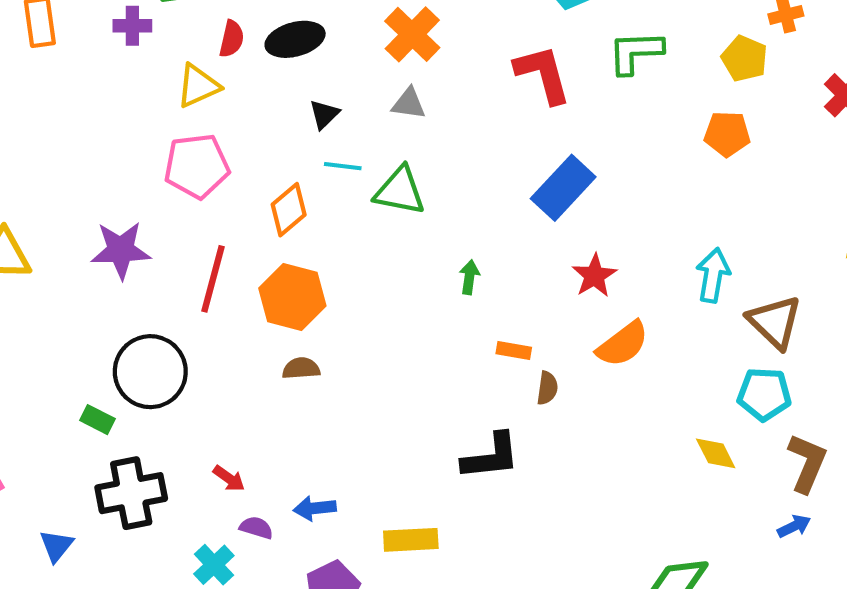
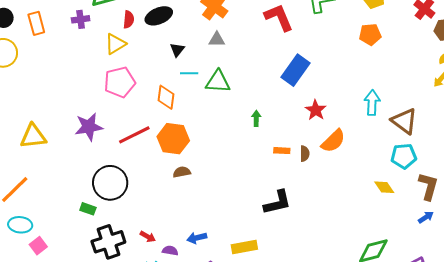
orange diamond: (289, 210) -> (166, 97), turned -35
red line: (213, 279) -> (134, 135), turned 56
brown semicircle: (547, 388) -> (305, 154), moved
red arrow: (229, 478) -> (148, 237), moved

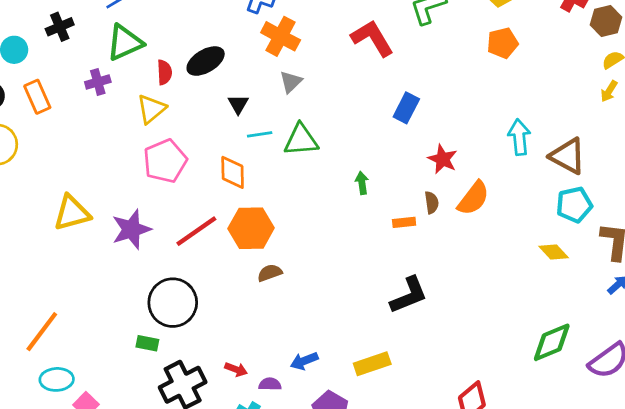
gray triangle: (217, 40) -> (291, 82), turned -36
blue rectangle: (295, 70) -> (406, 108), size x0.7
yellow triangle: (33, 136) -> (72, 213), moved
brown semicircle: (305, 154) -> (432, 203), moved

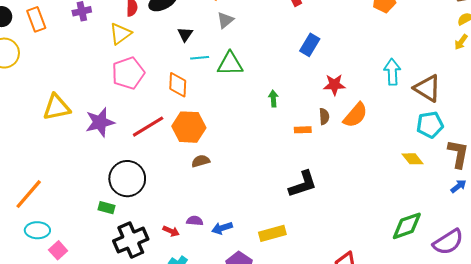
red star: (443, 159) -> (334, 85), turned -30
purple semicircle: (270, 384) -> (195, 221), moved

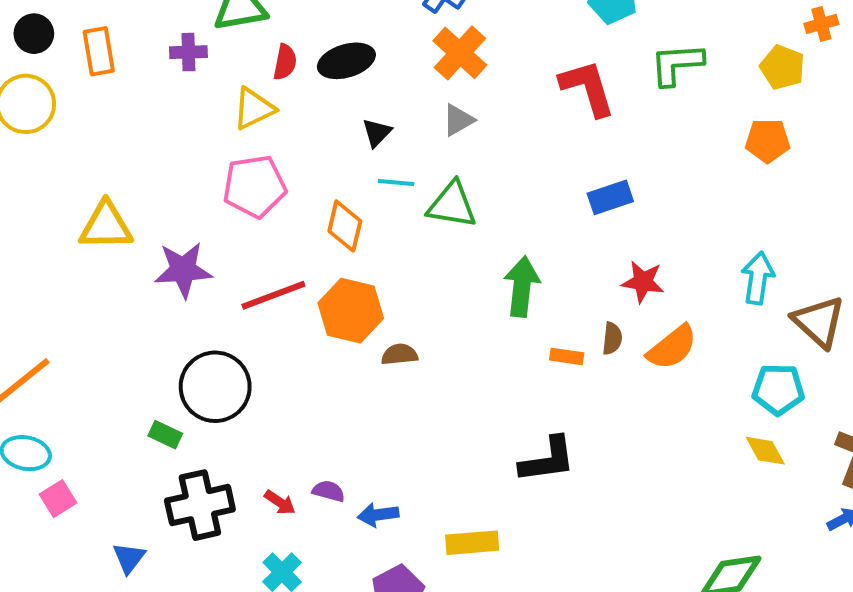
blue rectangle: (310, 45) -> (610, 197), turned 30
green arrow: (273, 99) -> (522, 287), size x1.8
cyan pentagon: (430, 125) -> (778, 389), moved
brown semicircle: (201, 161) -> (400, 354), moved

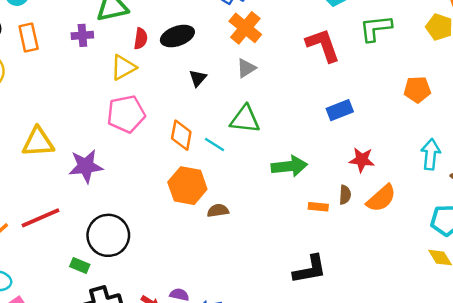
orange pentagon: (768, 141) -> (417, 90), moved
cyan line: (396, 182) -> (215, 144), moved, turned 30
green arrow: (522, 287) -> (289, 166), turned 80
red line: (273, 295) -> (40, 218), moved

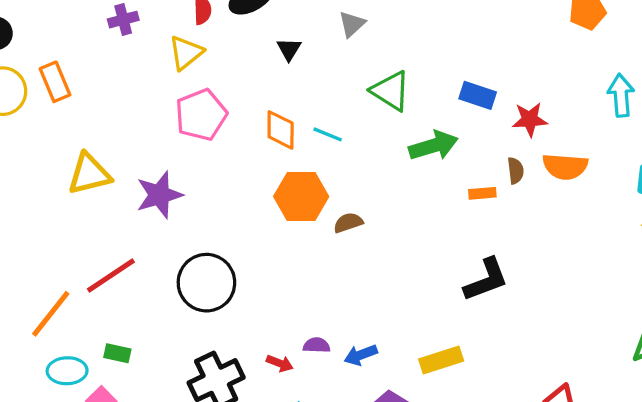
orange rectangle: (29, 38) -> (55, 82), moved
blue rectangle: (340, 110) -> (478, 95), moved, turned 50
green triangle: (245, 119) -> (391, 91), moved, turned 36
orange semicircle: (381, 198) -> (565, 167), turned 56
green rectangle: (80, 266) -> (117, 353), moved

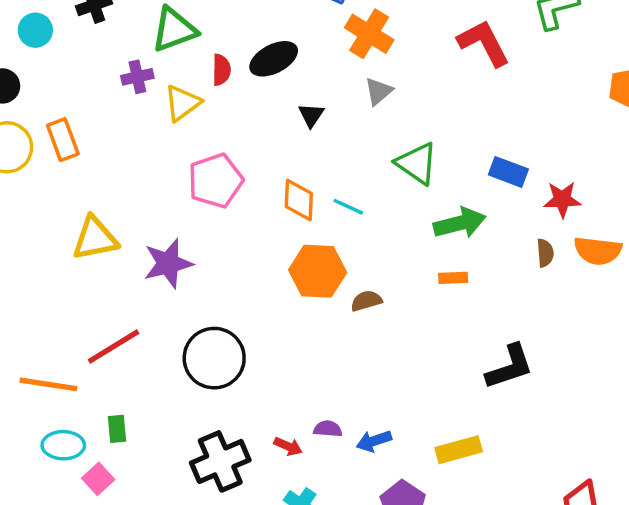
yellow triangle: (186, 53) -> (182, 103), moved
orange rectangle: (482, 193) -> (453, 278), moved
orange line: (51, 314) -> (48, 384), turned 58
green rectangle: (117, 353) -> (117, 429), turned 70

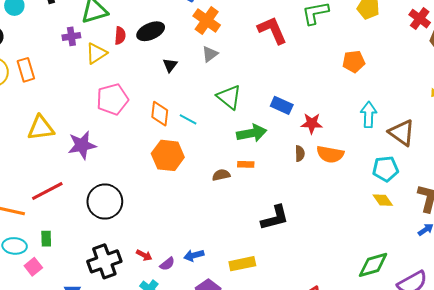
brown semicircle: (366, 301) -> (221, 175), moved
purple semicircle: (328, 429) -> (167, 264), moved, turned 133

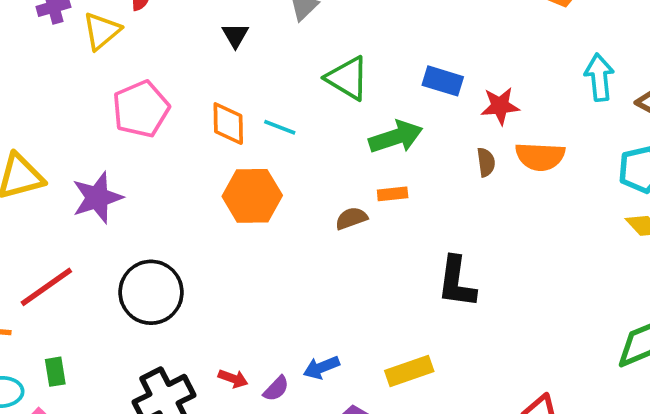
black L-shape: (275, 218) -> (457, 282), turned 120

